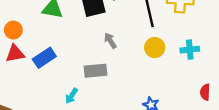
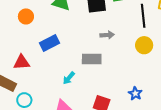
gray arrow: (110, 41) -> (107, 35), turned 112
red triangle: (15, 54) -> (22, 62), moved

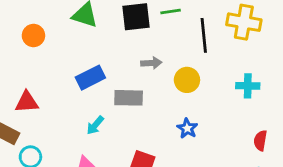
blue rectangle: (49, 43) -> (90, 78), moved
yellow circle: (144, 45) -> (187, 80), moved
blue star: (135, 93) -> (187, 128), moved

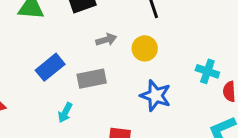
cyan cross: (248, 86) -> (207, 71), moved, turned 30
blue star: (187, 128) -> (155, 96), size x1.5

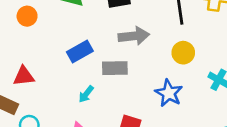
gray arrow: (106, 40) -> (134, 36), size x1.6
yellow circle: (145, 48) -> (183, 53), moved

